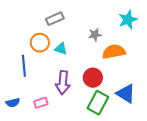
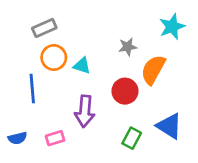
gray rectangle: (55, 19) -> (44, 28), moved
orange semicircle: (114, 52) -> (153, 70), turned -50
red circle: (93, 78) -> (125, 91), moved
green rectangle: (98, 103) -> (132, 138), size x0.7

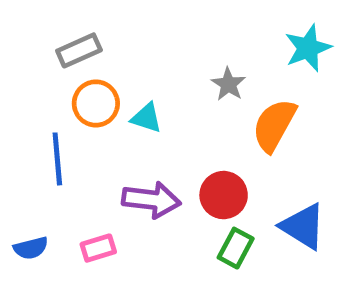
gray star: (128, 47) -> (228, 84), turned -30
red circle: (125, 91) -> (224, 195), moved
purple arrow: (85, 111) -> (151, 200), turned -88

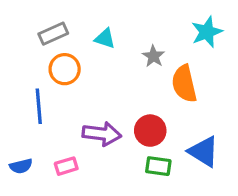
cyan triangle: (146, 118) -> (105, 38), moved
orange semicircle: (274, 125) -> (184, 84), turned -42
green rectangle: (236, 248) -> (158, 166), turned 70

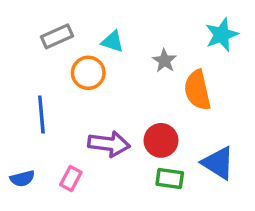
orange circle: (65, 69) -> (88, 73), moved
pink rectangle: (66, 166) -> (71, 179), turned -45

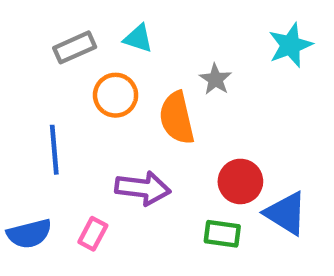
cyan triangle: (112, 42) -> (138, 38), moved
orange semicircle: (197, 90) -> (177, 118), moved
red circle: (161, 140) -> (240, 181), moved
blue semicircle: (22, 179) -> (29, 234), size x1.4

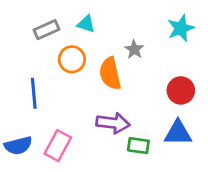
red circle: (240, 181) -> (181, 90), moved
purple arrow: (143, 188) -> (113, 123), moved
blue triangle: (286, 213) -> (178, 133), turned -32
pink rectangle: (93, 234) -> (58, 146), size x1.5

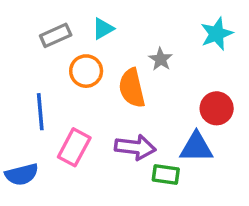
cyan triangle: (86, 24) -> (103, 29), turned -48
blue triangle: (178, 133) -> (196, 147), moved
pink rectangle: (58, 146) -> (74, 147), moved

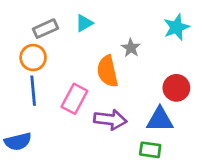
orange circle: (86, 71) -> (33, 58), moved
pink rectangle: (74, 147) -> (74, 99), moved
green rectangle: (166, 174) -> (150, 150), moved

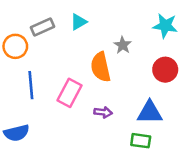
cyan star: (176, 27) -> (165, 26), turned 30
orange circle: (33, 58) -> (15, 46), moved
red circle: (176, 88) -> (165, 70), moved
purple arrow: (110, 120) -> (103, 112), size x0.6

